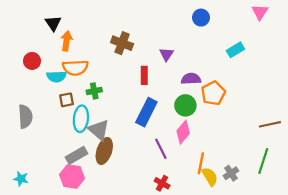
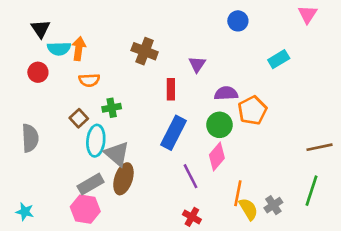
black triangle: (53, 23) -> (41, 29), moved
orange semicircle: (75, 68) -> (89, 80), size x0.7
cyan semicircle: (56, 77) -> (59, 49), moved
brown square: (66, 100) -> (79, 118), turned -32

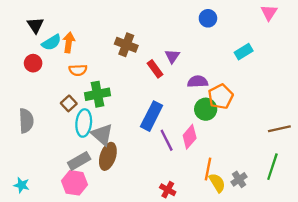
cyan semicircle: (59, 49) -> (51, 42), turned -30
red rectangle: (171, 89) -> (155, 69), moved, turned -36
green cross: (112, 108) -> (97, 94), size x1.5
green circle: (219, 125) -> (206, 109), moved
purple line: (191, 176) -> (167, 140), moved

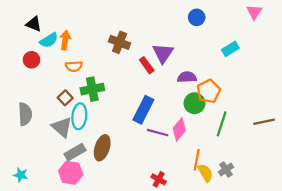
black triangle: (35, 25) -> (34, 24), turned -35
purple triangle: (172, 56) -> (163, 53), size x1.5
gray triangle: (102, 134) -> (62, 127), moved
purple line: (167, 140) -> (158, 133), turned -48
green line: (272, 167) -> (222, 124), moved

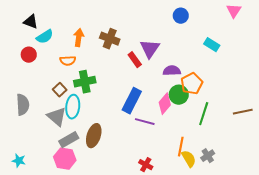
orange arrow: (65, 40) -> (79, 38), moved
cyan rectangle: (230, 49) -> (212, 45), turned 63
pink diamond: (179, 129) -> (165, 104), moved

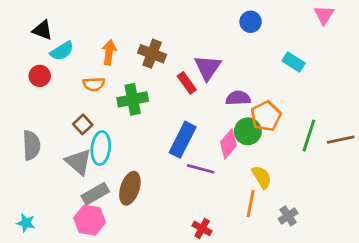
green cross: (85, 82) -> (133, 99), moved
brown line: (243, 112) -> (341, 140), moved
green line: (204, 114) -> (309, 136), moved
yellow semicircle: (189, 159) -> (262, 177), moved

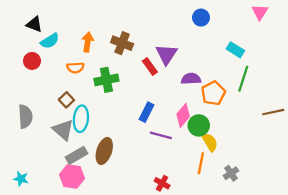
green circle: (248, 131) -> (199, 125), moved
green line: (309, 136) -> (243, 79), moved
blue rectangle: (183, 140) -> (146, 112), size x0.7

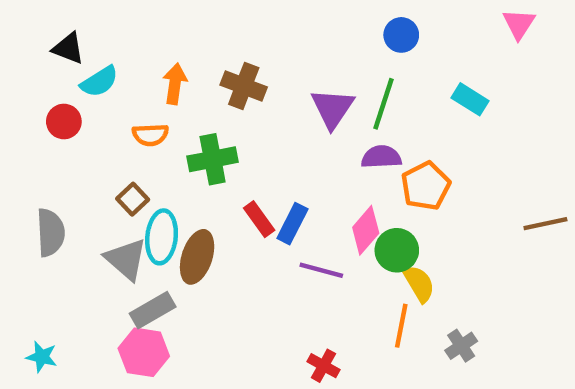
red rectangle: (150, 66) -> (259, 219), moved
green line: (243, 79) -> (383, 104), moved
brown ellipse: (104, 151) -> (197, 257), moved

